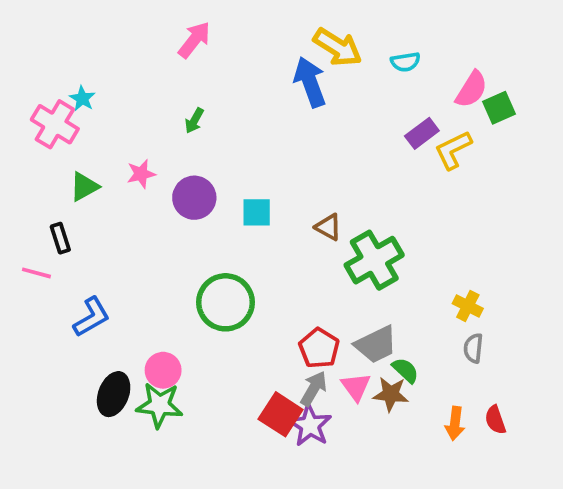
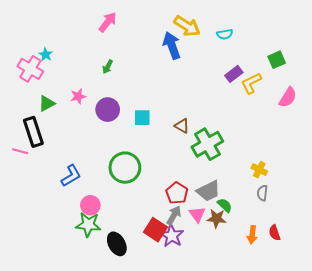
pink semicircle: (471, 89) -> (288, 97), moved
black rectangle: (60, 238) -> (33, 132), size x1.8
blue L-shape: (92, 317) -> (71, 176), moved
black ellipse: (114, 394) -> (117, 244), moved, turned -50

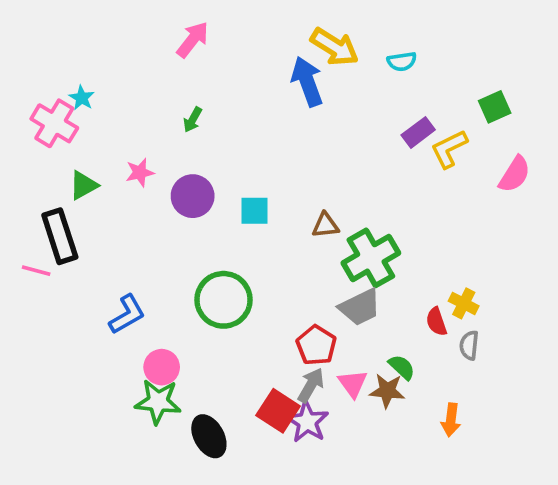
brown triangle: (182, 126) -> (325, 225), turned -35
gray trapezoid: (208, 191) -> (360, 307), moved
red semicircle: (275, 233) -> (436, 322), moved

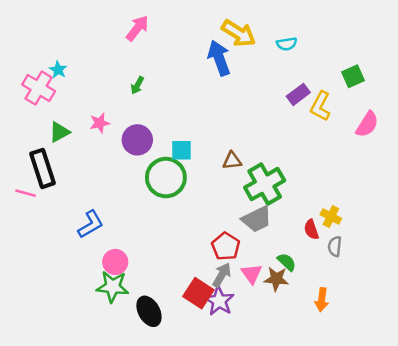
yellow L-shape: (449, 149) -> (320, 106), turned -36
green circle: (224, 300) -> (166, 178), moved

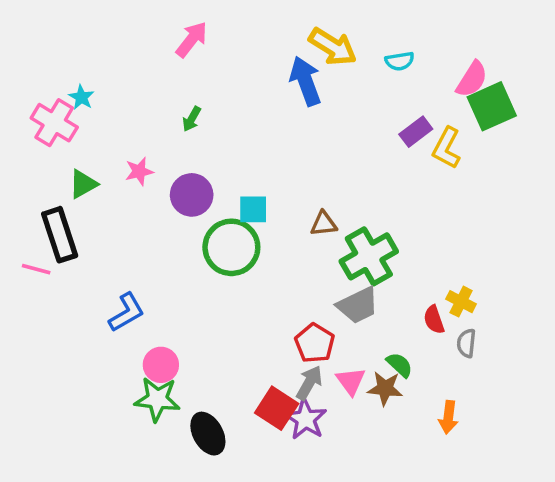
green square: (353, 76) -> (492, 106), size x1.5
pink semicircle: (367, 124) -> (472, 79), moved

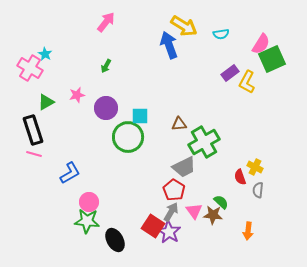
pink line: (36, 269) -> (34, 154), moved
gray trapezoid: (358, 305) -> (184, 167), moved

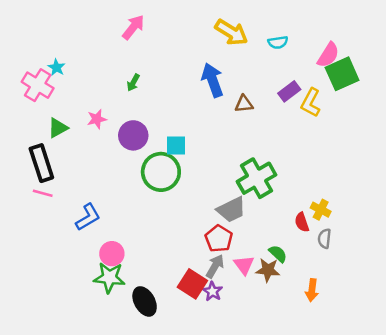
blue arrow: (169, 45) -> (212, 80), moved
brown triangle: (179, 124) -> (244, 104), moved
purple star: (169, 232) -> (212, 291), size x0.7

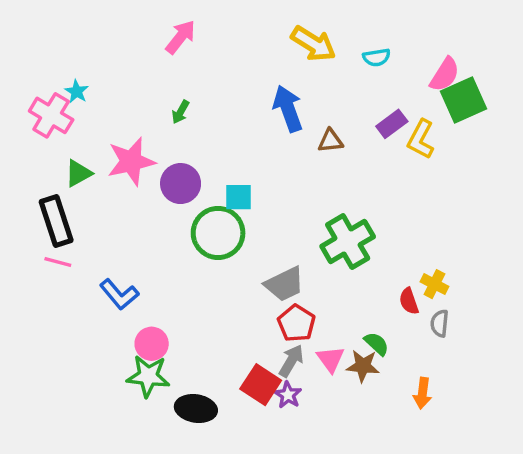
pink star: (97, 119) -> (131, 161), size x1.8
gray trapezoid: (231, 210) -> (285, 284), moved
blue L-shape: (88, 217) -> (119, 294), turned 80
black ellipse: (145, 301) -> (196, 408), turned -52

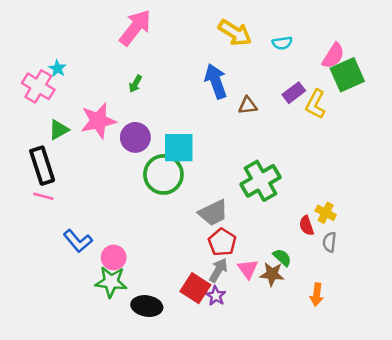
pink arrow: (181, 37) -> (135, 28), size x1.4
cyan square: (238, 197) -> (179, 148), size x1.5
blue L-shape: (119, 294) -> (78, 241), moved

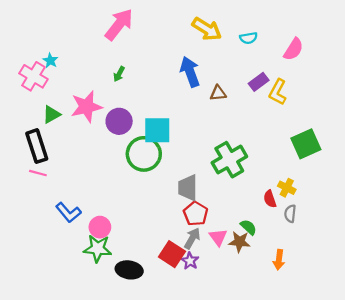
green square: (347, 75) -> (306, 144), moved
gray trapezoid: (213, 213) -> (188, 188), turned 116

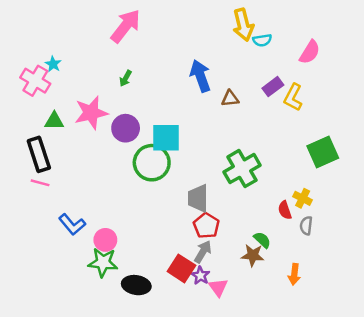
yellow arrow: (207, 29) -> (243, 25), moved, turned 44
green triangle: (51, 115) -> (54, 121), turned 30
pink triangle: (218, 237) -> (218, 287), moved

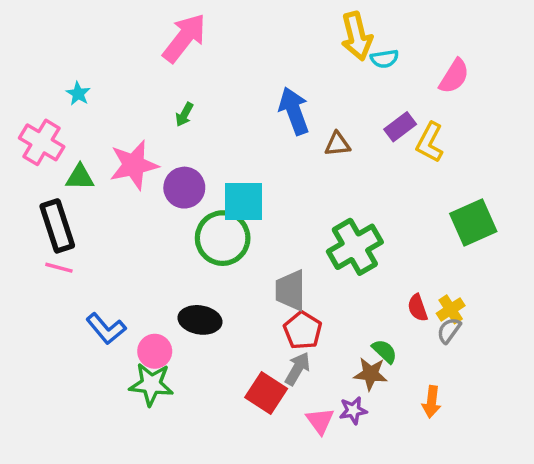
pink cross: (35, 81) -> (42, 142), moved
yellow cross: (303, 198) -> (451, 309), moved, turned 30
gray semicircle: (306, 226) -> (449, 330), turned 30
purple star: (200, 276) -> (353, 410), moved, turned 30
black ellipse: (136, 285) -> (200, 320), moved

